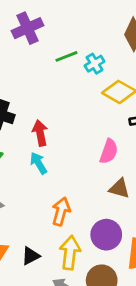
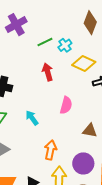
red arrow: (40, 133) -> (48, 72), moved
pink semicircle: (109, 151) -> (66, 105), moved

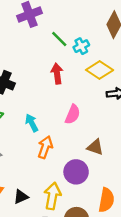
green line: (45, 42) -> (59, 39), turned 63
orange arrow: (50, 150) -> (45, 147), moved
purple circle: (83, 163) -> (76, 172), moved

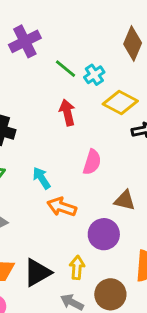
orange arrow: (45, 147) -> (62, 207), turned -85
yellow arrow: (52, 196) -> (77, 268), size x0.7
black triangle: (21, 197) -> (37, 273), size x1.5

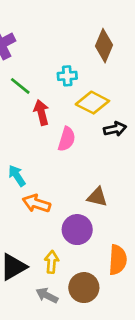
green line: (65, 69) -> (20, 86), moved
cyan cross: (94, 75) -> (67, 76), turned 30
pink semicircle: (92, 162) -> (67, 139), moved

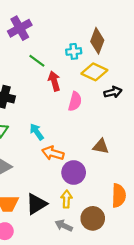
brown diamond: (104, 46) -> (97, 41), moved
purple circle: (77, 230) -> (74, 172), moved

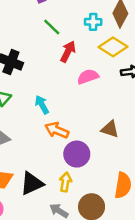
red arrow: (54, 81) -> (68, 52), turned 36
pink semicircle: (75, 101) -> (88, 77), turned -132

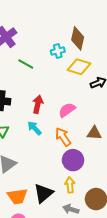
red arrow: (68, 52) -> (38, 104), moved
pink semicircle: (88, 77) -> (67, 110), moved
orange arrow: (57, 130) -> (63, 137), moved, turned 48

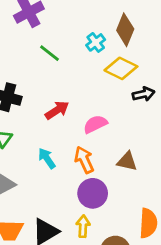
cyan cross: (58, 51) -> (96, 42), turned -32
red arrow: (38, 104) -> (57, 110), turned 36
cyan arrow: (35, 128) -> (47, 158), moved

